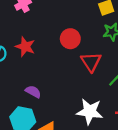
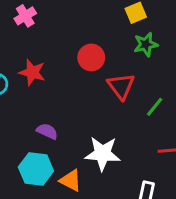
white star: (90, 111) -> (103, 154), moved

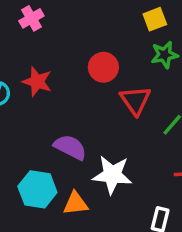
purple semicircle: (47, 131) -> (70, 147), moved, size x1.4
orange triangle: (71, 180) -> (76, 203), turned -35

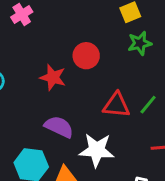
red star: (37, 82) -> (53, 77), moved
red triangle: (135, 100) -> (116, 105), moved, turned -48

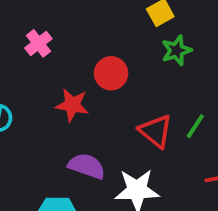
pink cross: (22, 14) -> (38, 43), moved
red triangle: (116, 105) -> (156, 131), turned 40

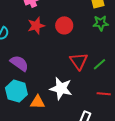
red star: (72, 105) -> (36, 26), moved, turned 30
purple semicircle: (87, 166) -> (19, 63), moved

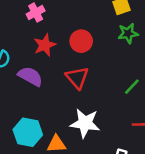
red triangle: (79, 61) -> (77, 78), moved
purple semicircle: (19, 63) -> (30, 76), moved

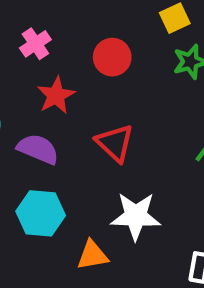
red circle: (81, 41) -> (112, 57), moved
cyan hexagon: (28, 132) -> (41, 213), moved

